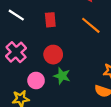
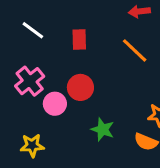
green star: (62, 76) -> (103, 130), moved
pink circle: (36, 80) -> (55, 104), moved

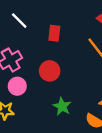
pink circle: (55, 104) -> (17, 86), moved

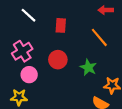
green star: (62, 106) -> (88, 67), moved

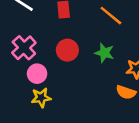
yellow star: (19, 97) -> (41, 98), moved

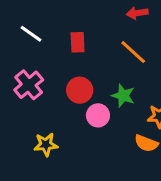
pink circle: (37, 74) -> (98, 115), moved

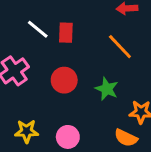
white line: (31, 34) -> (38, 29), moved
pink circle: (98, 115) -> (68, 137), moved

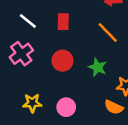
white line: (38, 29) -> (28, 21), moved

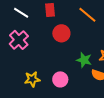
red circle: (62, 61) -> (61, 33), moved
green star: (98, 67) -> (84, 60), moved

